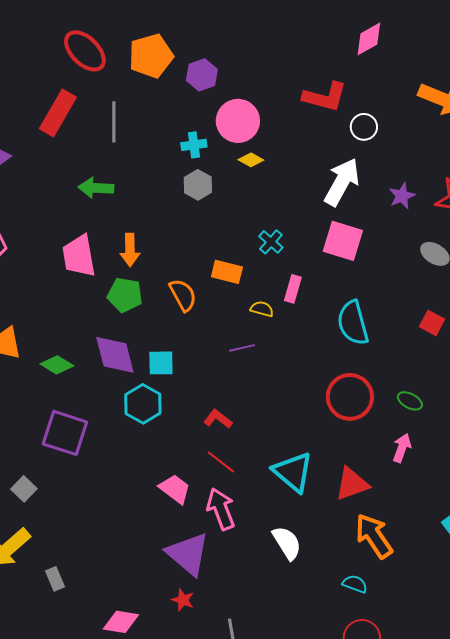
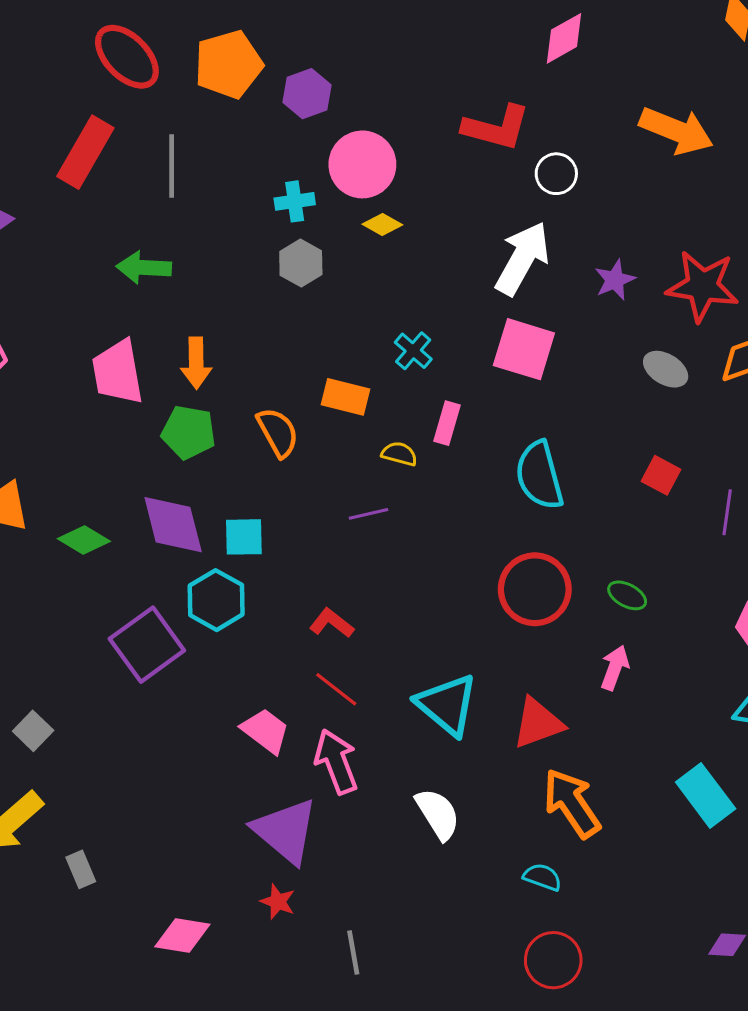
purple square: (65, 433) -> (147, 645), moved, turned 36

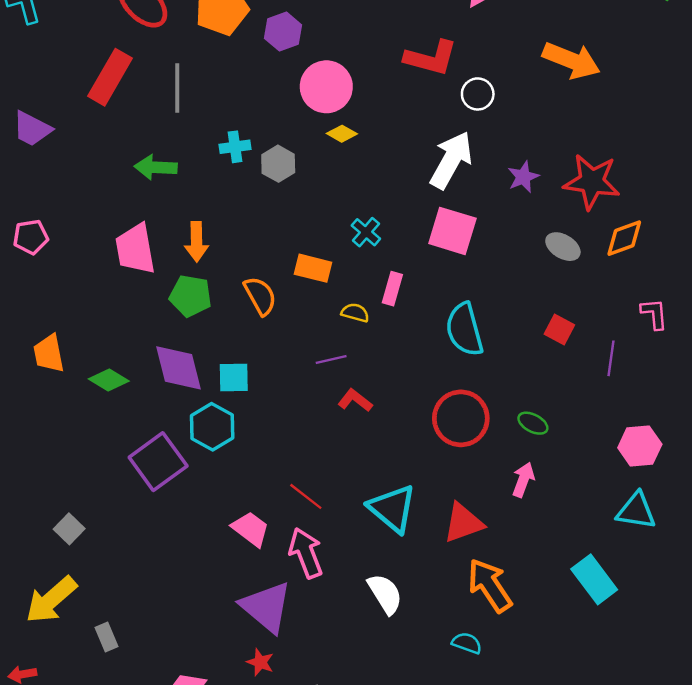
cyan cross: (295, 201) -> (235, 147), moved
red L-shape: (332, 623) -> (355, 400), moved

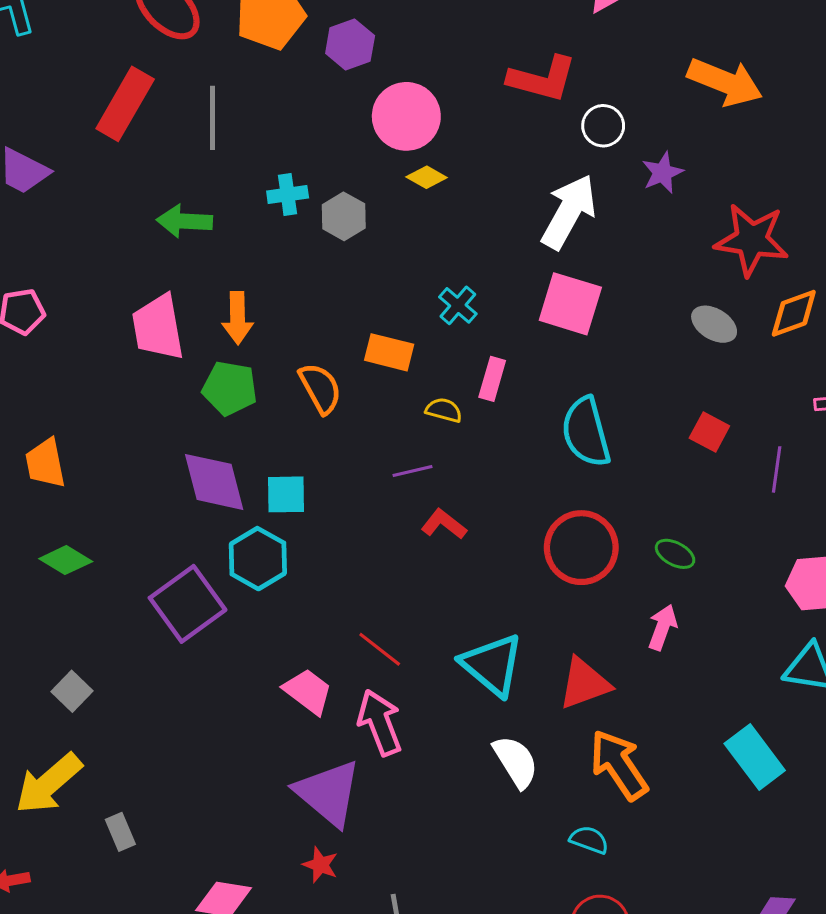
purple star: (523, 177) -> (663, 173), moved
green diamond: (109, 380) -> (66, 560), moved
white semicircle: (385, 594) -> (516, 762), moved

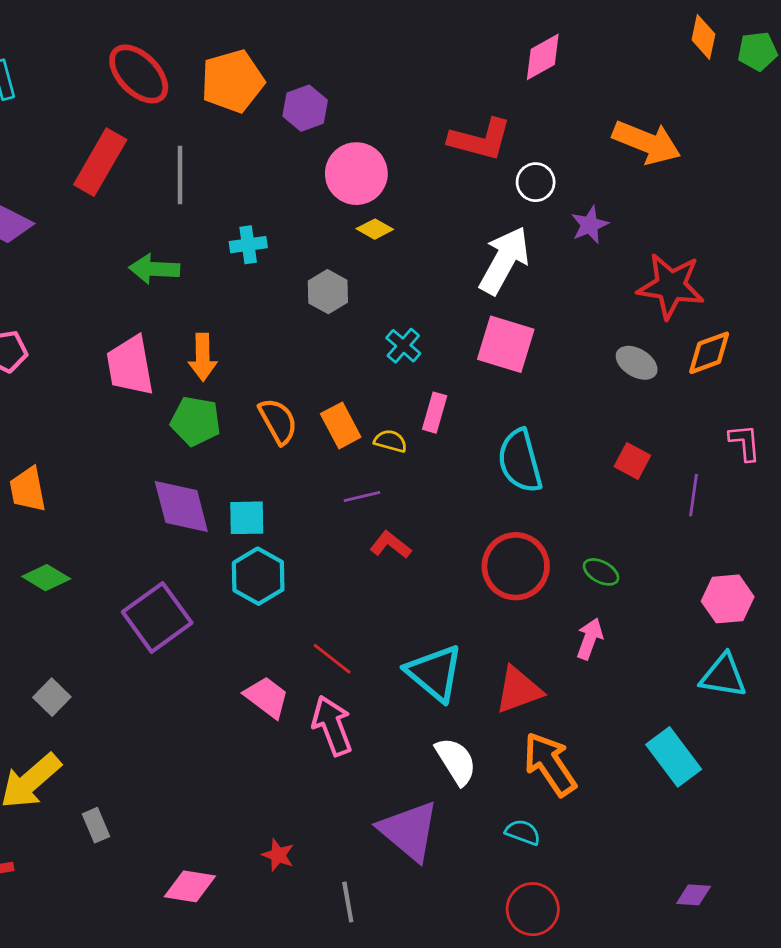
gray hexagon: (344, 216) -> (328, 292), moved
orange rectangle: (389, 352) -> (341, 425), moved, turned 48
cyan hexagon: (258, 559) -> (258, 576), moved
purple triangle: (328, 793) -> (409, 831), moved

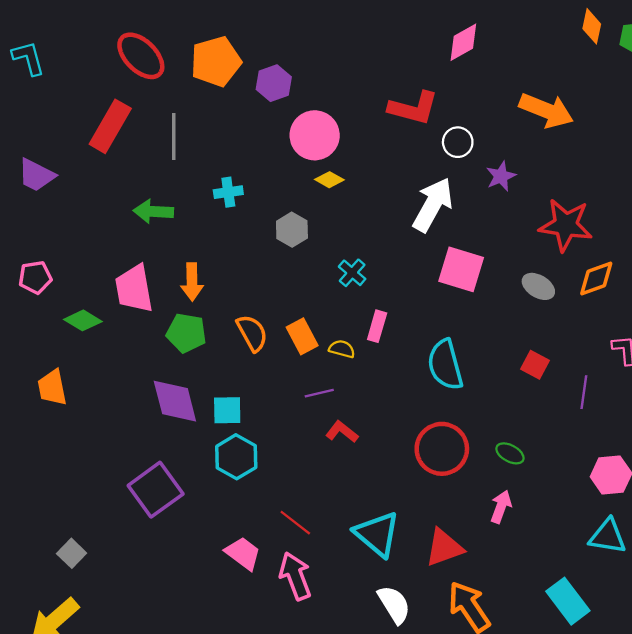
pink square: (506, 344) -> (461, 269), moved
green diamond: (46, 578) -> (83, 320), moved

